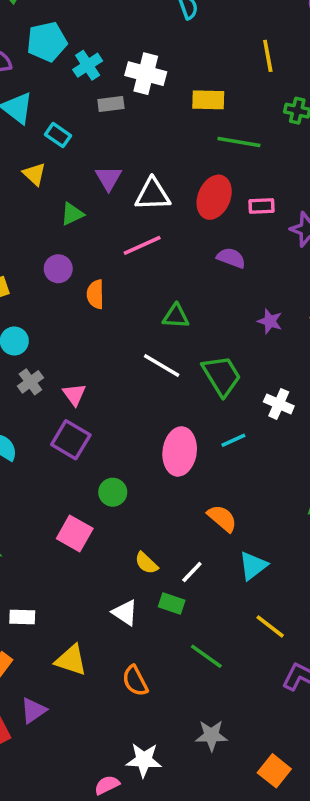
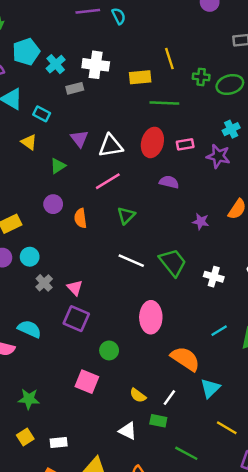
yellow line: (268, 56) -> (169, 59), moved
green triangle: (176, 316) -> (126, 215), moved, turned -42
cyan line: (233, 440) -> (219, 331), moved
orange semicircle: (222, 518) -> (185, 359), size x1.4

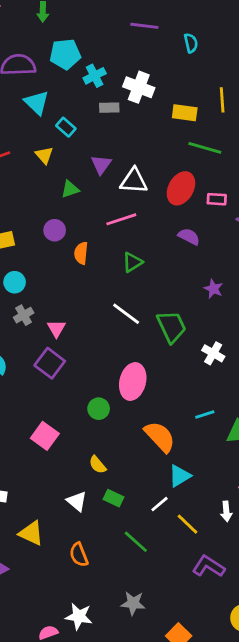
cyan semicircle: (119, 16) -> (191, 43), moved
green circle: (109, 350) -> (99, 409), moved
white line: (169, 398) -> (159, 504), moved

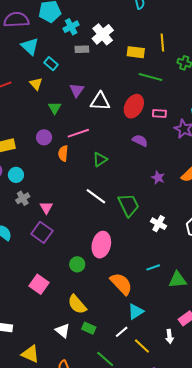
white cross: (139, 87) -> (103, 34), turned 30
green triangle: (70, 189) -> (55, 108), turned -40
pink line: (121, 219) -> (78, 133), moved
yellow semicircle: (98, 465) -> (77, 304), size x1.5

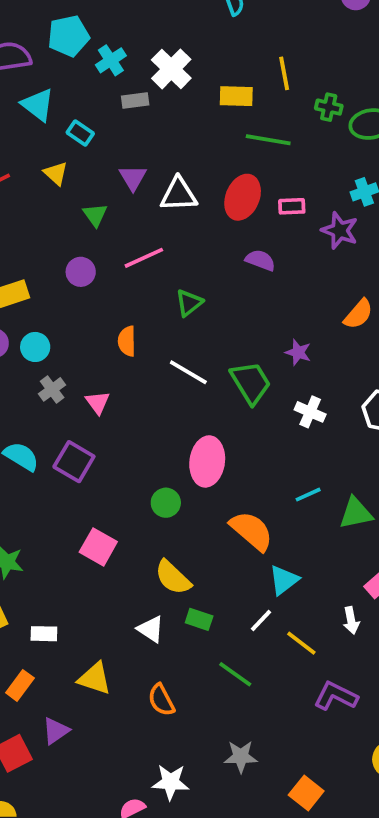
orange semicircle: (63, 153) -> (127, 341), moved
purple star: (158, 178) -> (298, 352), moved
purple square: (42, 232) -> (74, 462), moved

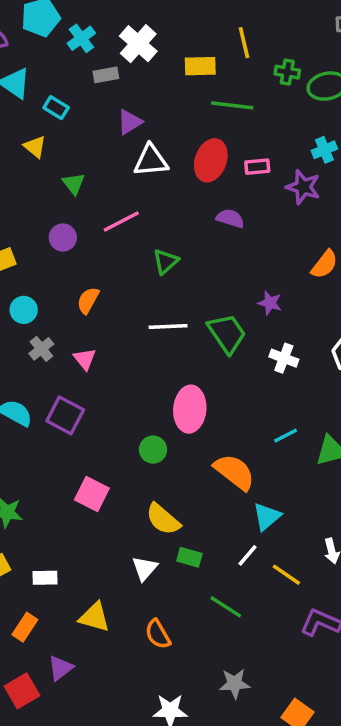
purple triangle: (133, 178) -> (130, 122), moved, turned 32
orange semicircle: (127, 341) -> (88, 300), moved, turned 32
white line: (188, 372) -> (168, 326), turned -30
white triangle: (151, 629) -> (145, 568), turned 40

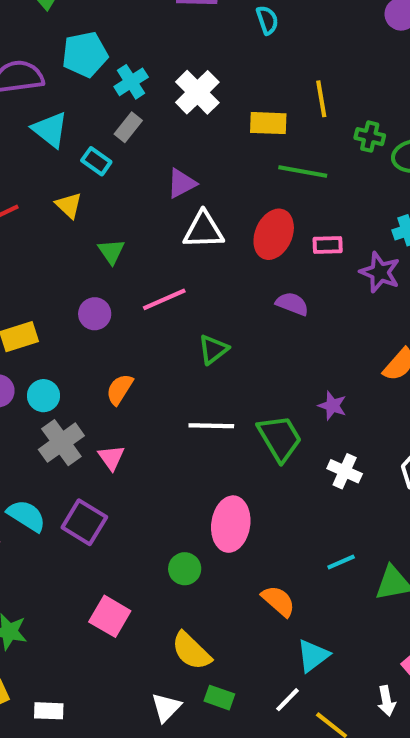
gray rectangle: (106, 75) -> (128, 127), moved, turned -45
gray cross: (41, 349) -> (61, 443), size x1.5
orange semicircle: (234, 472) -> (278, 601), size x0.7

